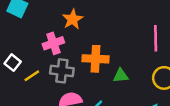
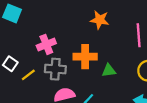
orange star: (73, 19) -> (100, 20), moved, turned -30

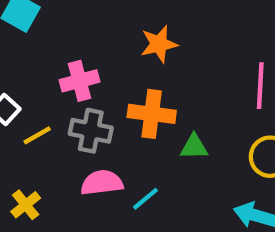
orange star: (100, 20) -> (159, 44), moved, turned -30

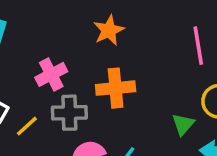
green triangle: (194, 147) -> (183, 124), moved, turned -35

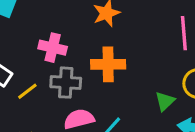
pink cross: (51, 74) -> (53, 48), turned 36

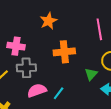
orange cross: (108, 64) -> (64, 52), moved

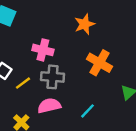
orange cross: (64, 52) -> (99, 63), turned 30
pink semicircle: (37, 90) -> (49, 106), moved

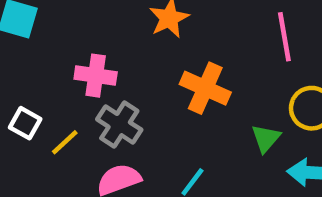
gray cross: (53, 77) -> (119, 125), turned 35

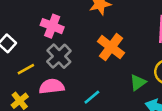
yellow line: (65, 142) -> (26, 69), moved

